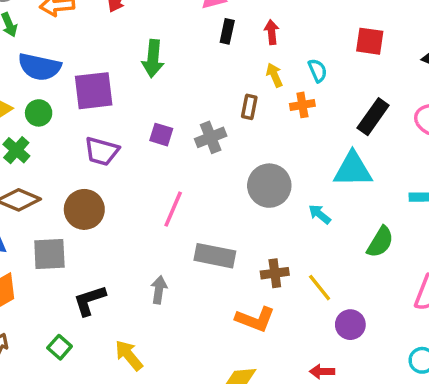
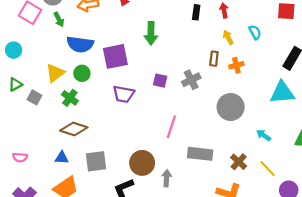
orange cross: (302, 105) -> (236, 65), moved
brown circle: (84, 209) -> (142, 163), moved
cyan arrow: (320, 214) -> (264, 135), moved
brown cross: (275, 273) -> (239, 162), turned -35

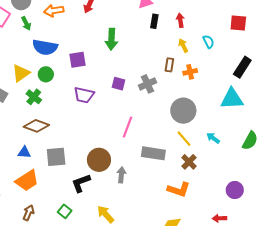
purple square: (115, 56) -> (78, 60), size x0.7
yellow line: (267, 169) -> (184, 139), moved

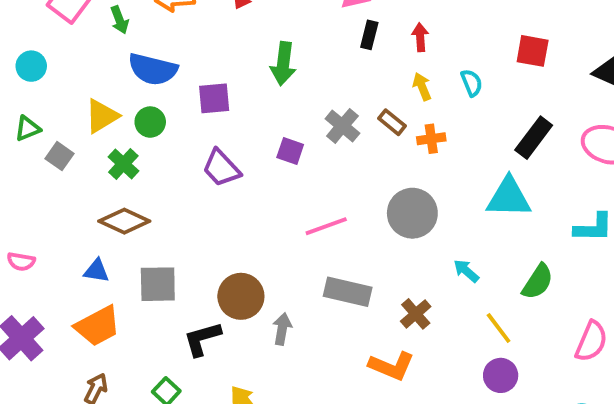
brown rectangle: (169, 65) -> (392, 122), turned -64
gray cross: (147, 84) -> (342, 126), moved, turned -30
purple trapezoid: (84, 95) -> (221, 168), turned 30
pink line: (127, 127) -> (326, 226), moved, turned 45
yellow line: (184, 139) -> (499, 328), moved

